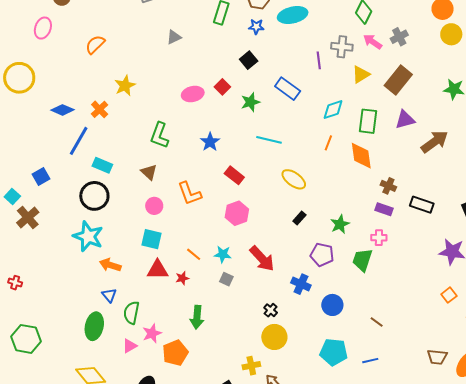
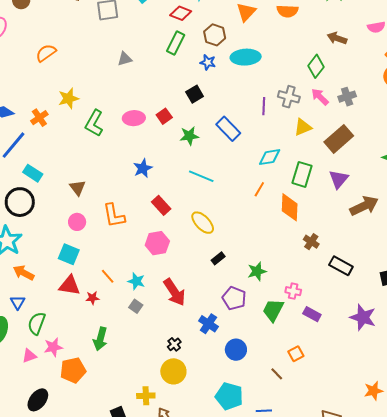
purple triangle: (405, 120) -> (339, 179), turned -45
green L-shape: (159, 135) -> (94, 123), moved
yellow ellipse: (294, 179) -> (203, 223), moved
purple rectangle: (384, 209) -> (312, 314), moved
orange square: (449, 295) -> (296, 354), moved

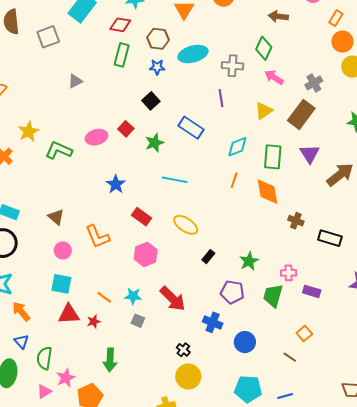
gray cross: (289, 97) -> (232, 66), moved
gray cross: (347, 97) -> (314, 83), moved
green L-shape: (94, 123) -> (59, 150), turned 96
orange arrow: (24, 273) -> (21, 311), turned 35

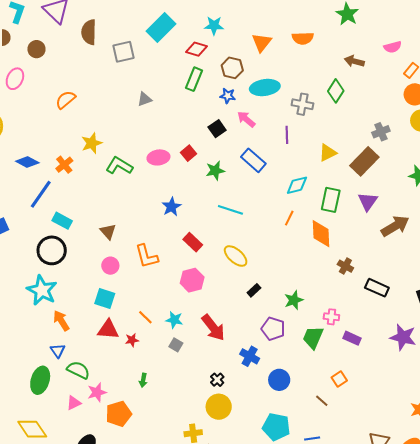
pink arrow: (274, 77) -> (246, 119), moved
green semicircle: (44, 358) -> (78, 370), turned 100
green arrow: (110, 360) -> (143, 380), size x0.6

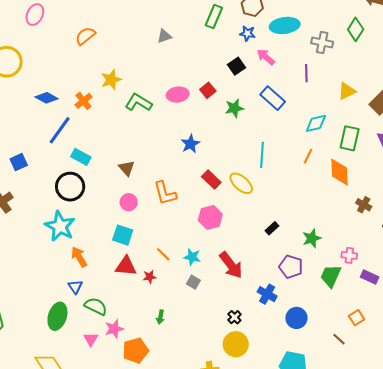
cyan line: (230, 210) -> (262, 155), moved, turned 75
yellow ellipse: (236, 256) -> (241, 183), moved
pink triangle: (74, 403) -> (91, 339), turned -35

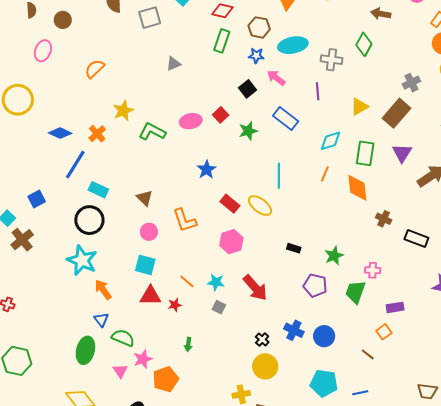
black rectangle: (272, 228) -> (294, 248), turned 64
purple rectangle: (370, 277) -> (395, 307), moved, turned -30
blue cross: (267, 294) -> (294, 330), moved

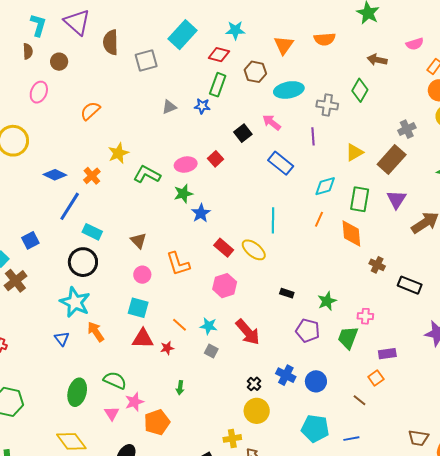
blue star: (256, 56) -> (202, 106), moved
green star: (248, 131) -> (183, 194), moved
blue triangle: (101, 320) -> (62, 339), moved

